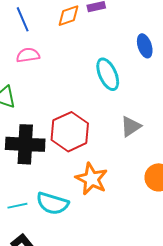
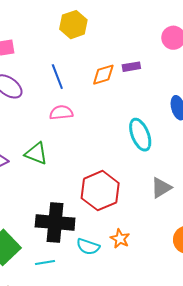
black cross: (25, 144) -> (55, 223), moved
orange star: (92, 179) -> (120, 239), size x0.6
cyan semicircle: (52, 203) -> (88, 247), moved, size x0.7

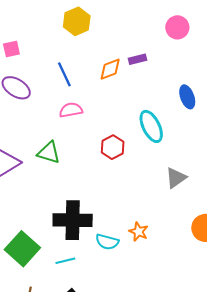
red hexagon: (100, 191) -> (113, 147), moved, size x0.6

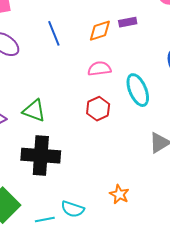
pink semicircle: (71, 110) -> (99, 69), moved
black cross: (73, 220) -> (41, 156), moved
cyan semicircle: (107, 242) -> (73, 209), moved

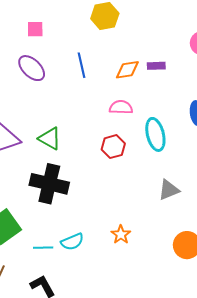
cyan semicircle: (73, 209) -> (72, 242), turned -50

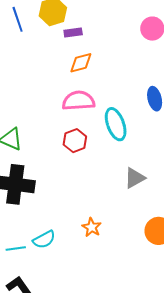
blue line: (82, 65) -> (18, 19), moved
purple rectangle: (156, 66) -> (73, 32), moved
pink semicircle: (121, 107) -> (78, 101), size x1.4

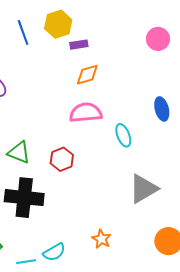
cyan ellipse: (116, 124) -> (123, 135), size x0.7
red hexagon: (75, 141) -> (62, 159), moved
gray triangle: (135, 178) -> (143, 189), size x1.4

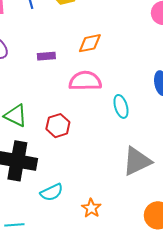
purple rectangle: (79, 45) -> (46, 56), moved
cyan semicircle: (54, 252) -> (52, 192), moved

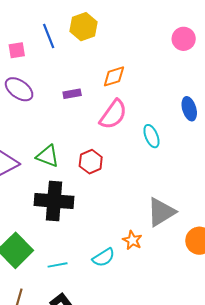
pink semicircle: (85, 81) -> (113, 114), turned 132
gray triangle: (137, 161) -> (161, 212), moved
cyan semicircle: (52, 192) -> (104, 258), moved

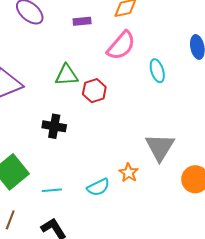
green triangle: (48, 156) -> (67, 75), moved, turned -30
black cross: (54, 201) -> (54, 126), size x0.6
gray triangle: (161, 212) -> (160, 147), turned -32

